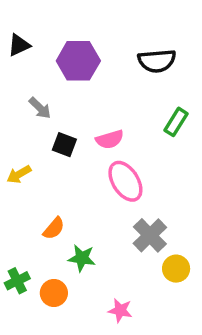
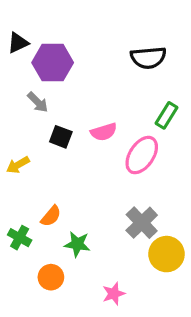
purple hexagon: (78, 61) -> (53, 63), moved
pink ellipse: (125, 181) -> (142, 155), moved, turned 66
yellow circle: (176, 269) -> (166, 254), size x1.4
green cross: (17, 281) -> (20, 238), moved, turned -35
pink star: (120, 310) -> (114, 294), turned -30

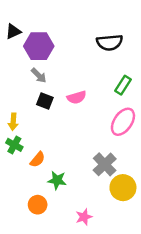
gray arrow: (38, 102) -> (39, 75), moved
pink ellipse: (142, 155) -> (123, 122), moved
yellow arrow: (18, 165) -> (13, 122), turned -56
green cross: (20, 238) -> (14, 145), moved

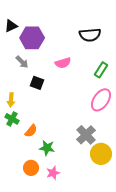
gray arrow: (39, 75) -> (22, 62), moved
pink semicircle: (77, 97) -> (63, 63), moved
pink star: (84, 217) -> (53, 173), moved

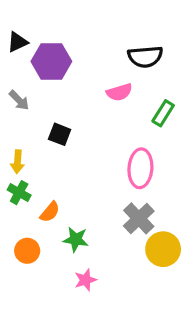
gray arrow: (22, 62) -> (19, 100), moved
pink semicircle: (63, 63) -> (119, 92), moved
pink ellipse: (101, 100) -> (140, 168), moved, turned -30
orange circle: (31, 168) -> (27, 251), moved

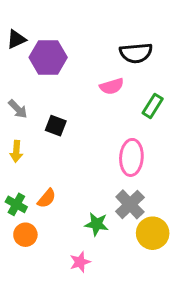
gray arrow: (19, 100) -> (18, 109), moved
green cross: (19, 193) -> (16, 204), moved
green star: (76, 239) -> (97, 224), moved

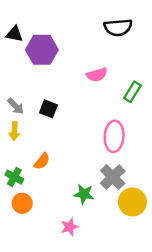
black triangle: (16, 39) -> (14, 34), turned 36
black semicircle: (136, 53) -> (118, 27), moved
gray arrow: (18, 109) -> (16, 106), moved
orange semicircle: (47, 198) -> (42, 161), moved

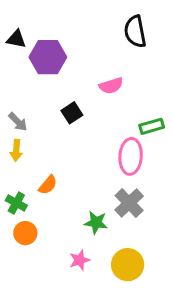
black semicircle: (118, 27) -> (135, 32), turned 84
green rectangle: (132, 92) -> (152, 126), moved, turned 42
black square: (48, 109) -> (72, 113), moved, turned 36
yellow circle: (132, 202) -> (128, 265), moved

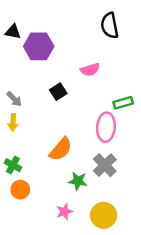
orange semicircle: (48, 185) -> (61, 149), moved, size x1.5

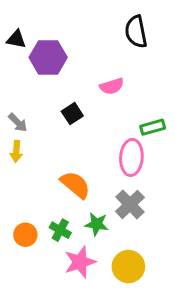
orange semicircle: (61, 149) -> (75, 185), turned -90
green cross: (13, 165) -> (60, 230), moved
pink star: (64, 212) -> (80, 262), size x1.5

